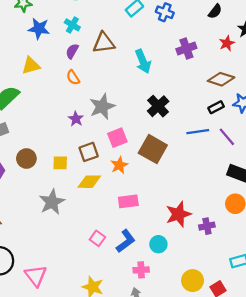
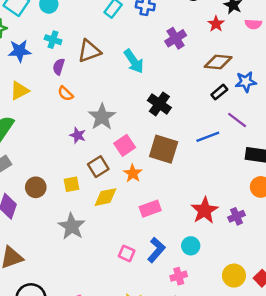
blue line: (198, 132) -> (208, 137), moved

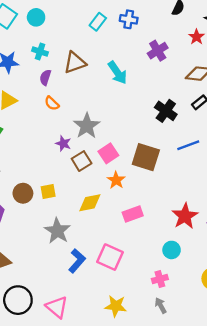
black cross: (159, 104) -> (166, 111), moved
brown square: (98, 167) -> (82, 161), moved
yellow square: (71, 184) -> (48, 191), moved
blue L-shape: (156, 250) -> (77, 261), moved
pink square: (127, 253) -> (110, 257), size x1.6

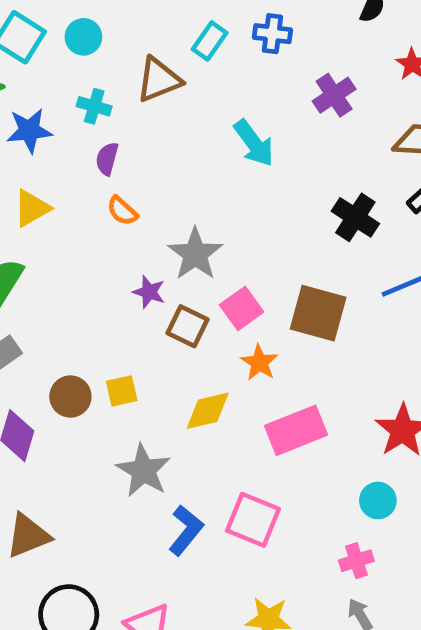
brown triangle: (75, 63) -> (159, 80), moved
brown square: (82, 161) -> (187, 326), turned -30
pink rectangle: (133, 214) -> (296, 430), size x1.4

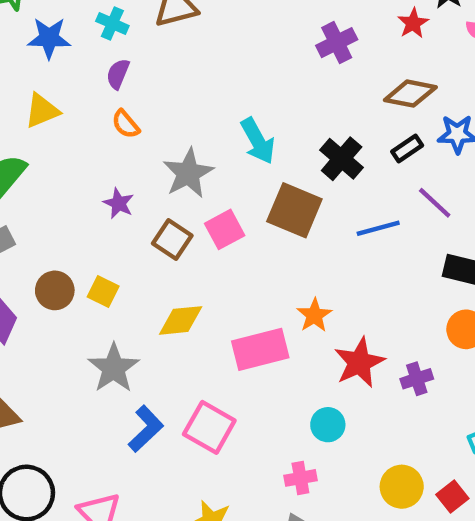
cyan arrow: (254, 143) -> (258, 141), moved
purple star: (149, 292) -> (119, 203), moved
brown square: (318, 313) -> (294, 210), moved
orange star: (259, 363) -> (314, 315), moved
yellow square: (122, 391) -> (103, 291), turned 32

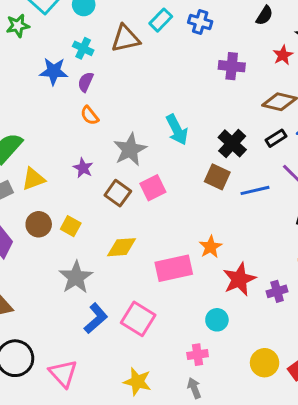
blue star: (49, 38) -> (54, 71), moved
purple cross: (337, 43) -> (232, 66), turned 30
yellow triangle: (42, 111) -> (33, 179), moved
brown square: (294, 210) -> (217, 177), moved, size x0.7

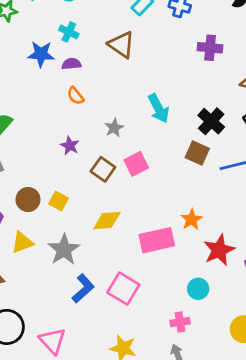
brown triangle: (126, 39) -> (121, 45), moved, turned 48
purple semicircle: (86, 82) -> (71, 64), turned 60
gray star: (130, 150) -> (114, 128), size x0.6
yellow triangle: (33, 179) -> (22, 242), moved

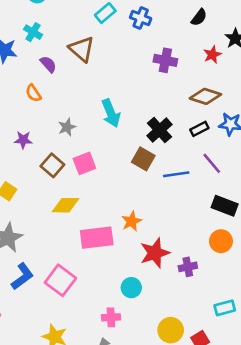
purple semicircle: (71, 64) -> (48, 64), moved, turned 48
purple star: (70, 146) -> (23, 140), turned -30
yellow diamond: (107, 221) -> (66, 205), moved

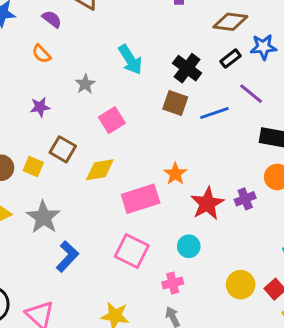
brown square: (52, 165) -> (63, 149), moved
purple cross: (188, 267) -> (245, 199), moved
pink square: (60, 280) -> (132, 251), moved

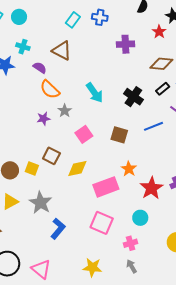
orange semicircle: (41, 54) -> (50, 89), moved, size x1.5
brown square: (175, 103) -> (119, 135), moved
purple star: (40, 107) -> (43, 119), moved

